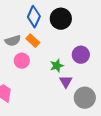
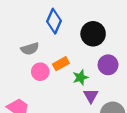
black circle: (61, 19) -> (93, 34), moved
orange rectangle: (33, 41) -> (61, 64), moved, turned -72

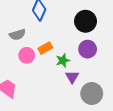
black circle: (93, 34) -> (86, 21), moved

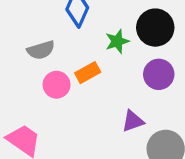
green star: (63, 60) -> (117, 41), moved
purple triangle: (72, 77) -> (133, 121), turned 40

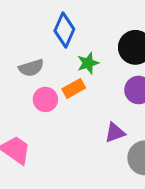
green star: (117, 41) -> (88, 63), moved

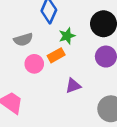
purple triangle: (115, 133) -> (73, 86), moved

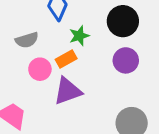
purple triangle: (73, 86) -> (68, 91), moved, size x1.5

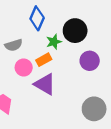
black circle: (123, 21) -> (75, 31), moved
purple triangle: (68, 91) -> (45, 84), turned 50

